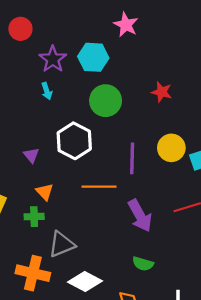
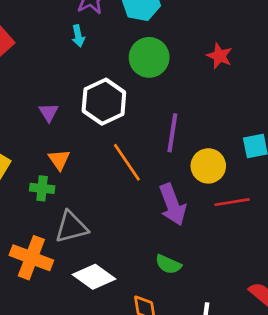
yellow circle: (171, 148) -> (208, 166), moved
orange line: (99, 187) -> (127, 162), turned 48

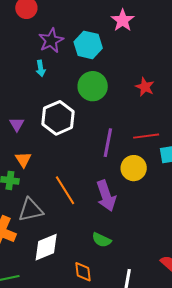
orange line: (127, 162) -> (65, 190), moved
red line: (232, 202) -> (146, 136), moved
white diamond: (94, 277) -> (46, 247), turned -60

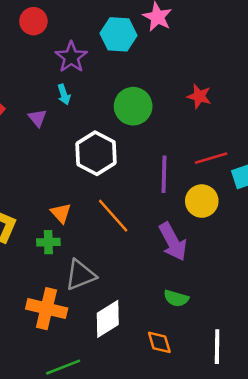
cyan hexagon: (88, 45) -> (118, 34), moved
purple triangle: (17, 124) -> (38, 118), moved
orange line: (65, 190) -> (113, 216), moved

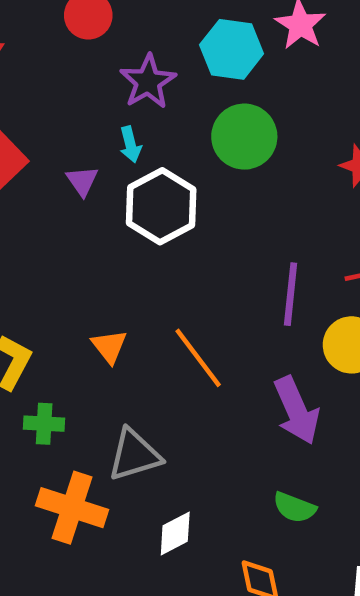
green circle: (133, 106) -> (244, 137), moved
white hexagon: (96, 153) -> (161, 206), moved
green cross: (48, 242) -> (44, 424), moved
white diamond: (108, 319) -> (175, 533), size x0.7

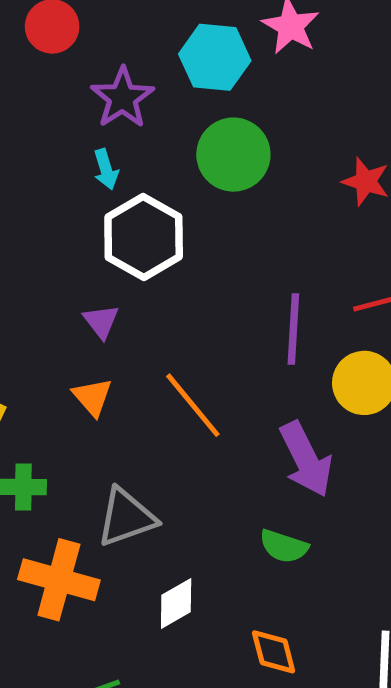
purple triangle: (82, 181) -> (101, 321), moved
green semicircle: (294, 508) -> (284, 546), moved

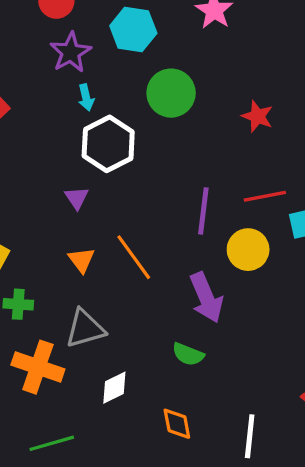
cyan hexagon: (215, 57) -> (133, 29), moved
purple star: (122, 98) -> (71, 52), moved
orange triangle: (92, 397) -> (81, 260), moved

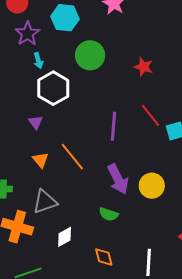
red line: (265, 196) -> (151, 115), turned 65
yellow circle: (248, 250) -> (152, 186), moved

